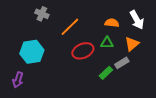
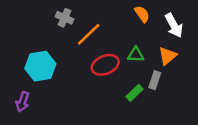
gray cross: (42, 14) -> (65, 18), moved
orange semicircle: (112, 23) -> (142, 14), moved, turned 48
gray rectangle: (122, 63) -> (155, 80), turned -40

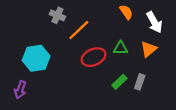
gray rectangle: (155, 80) -> (140, 82), moved

